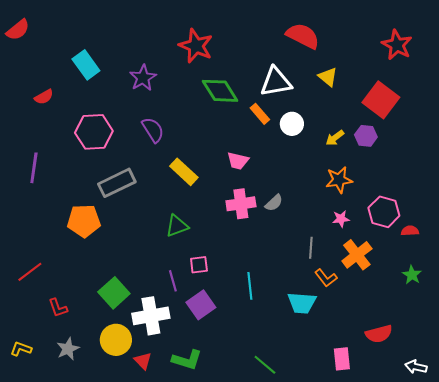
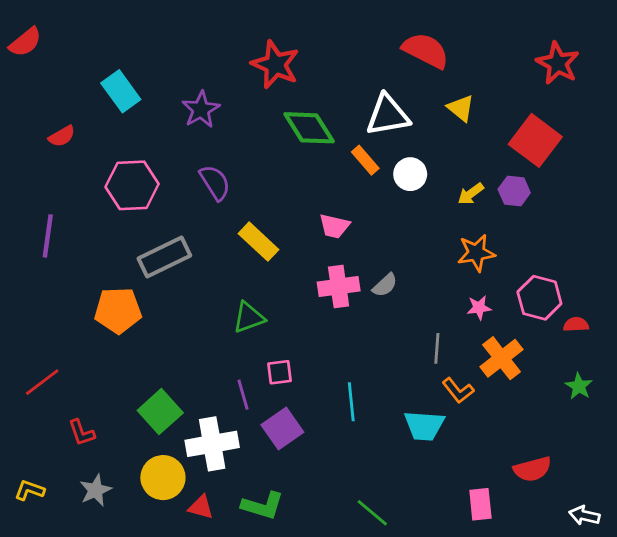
red triangle: (143, 361) -> (201, 507), turned -30

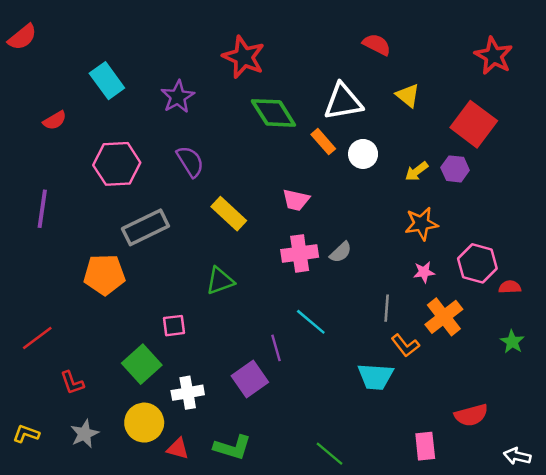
red semicircle: (426, 51) -> (377, 45), size x0.7
pink square: (280, 372) -> (174, 326), moved
purple line: (243, 395) -> (276, 348), moved
cyan line: (351, 402) -> (311, 322), moved, turned -44
white cross: (212, 444) -> (188, 393), size x0.7

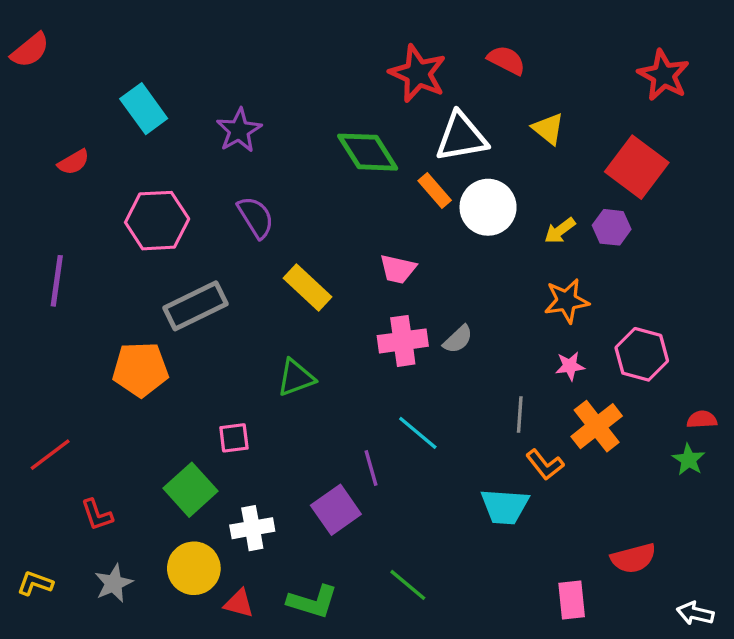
red star: (244, 57) -> (418, 74), moved
white circle: (363, 154) -> (488, 207), size x1.4
red semicircle: (510, 287) -> (702, 419), moved
green line: (329, 454) -> (408, 585), moved

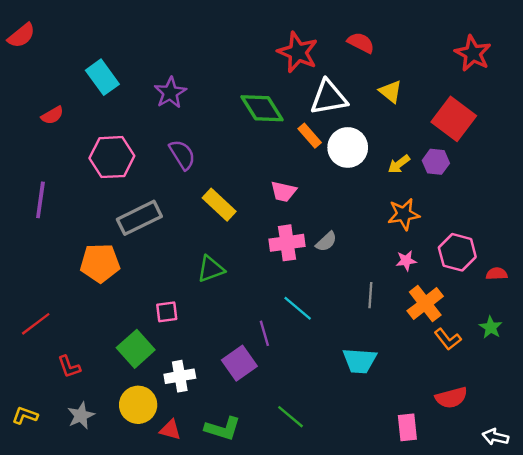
red semicircle: (702, 419) -> (497, 274), moved
orange L-shape: (545, 465) -> (448, 339), moved

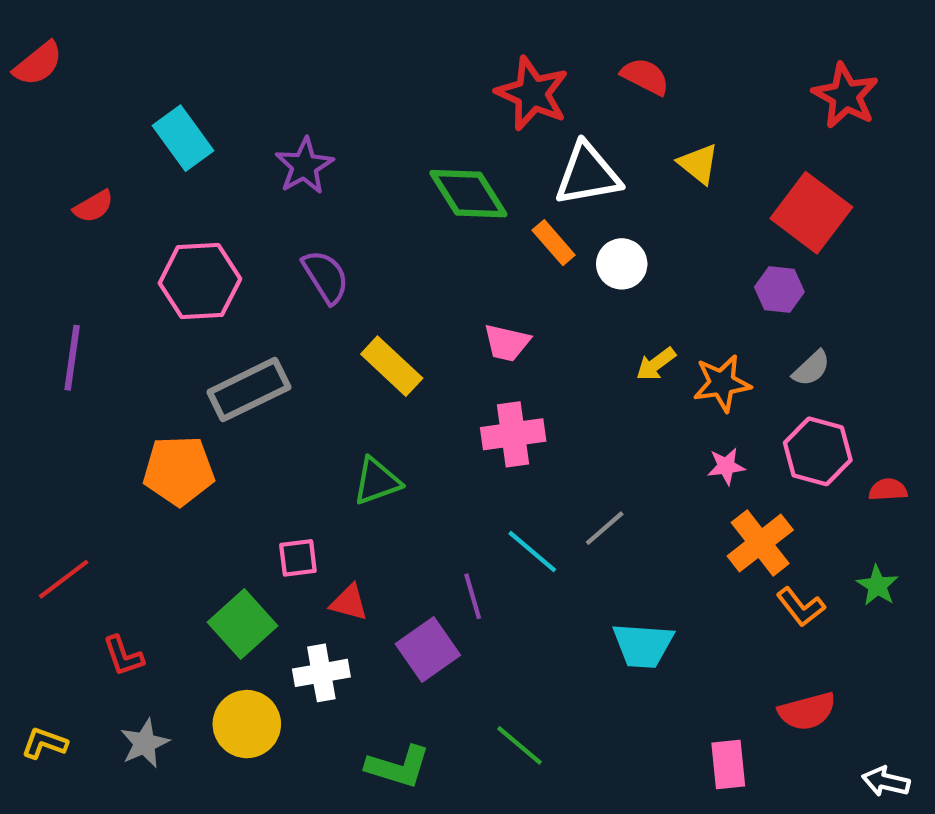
white circle: (348, 147) -> (622, 264), size x0.7
yellow arrow: (399, 164) -> (656, 364), moved
gray semicircle: (326, 242) -> (811, 368), moved
gray line: (370, 295) -> (605, 528), moved, turned 45
red triangle: (170, 430) -> (349, 603), moved

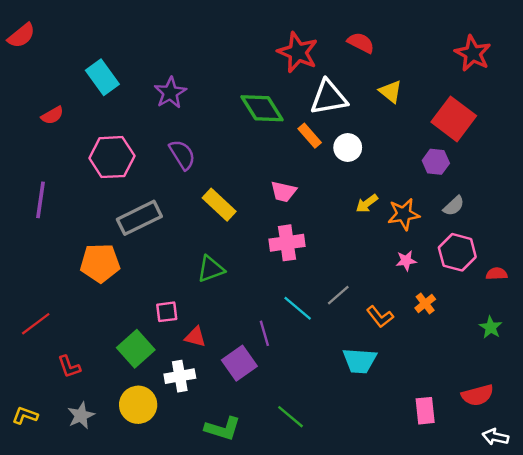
orange cross: (760, 543) -> (425, 304), size x0.6
orange L-shape: (801, 607) -> (380, 317), moved
red semicircle: (807, 711) -> (478, 395), moved
pink rectangle: (728, 765) -> (425, 411), moved

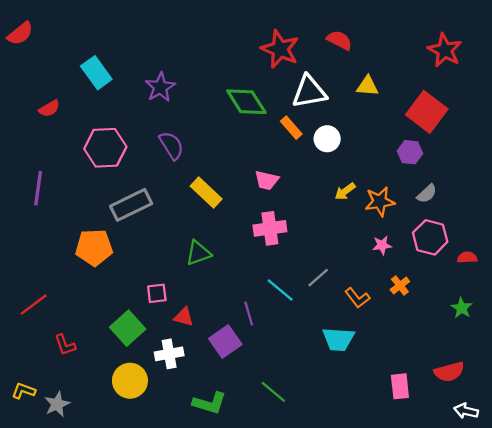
yellow triangle: (391, 92) -> (367, 86), turned -35
gray star: (81, 415) -> (57, 404), moved

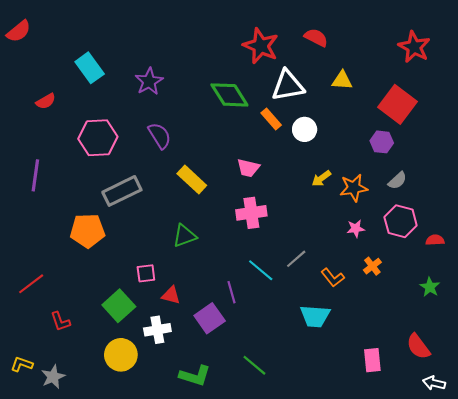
red semicircle: (449, 372) -> (418, 346), turned 68

